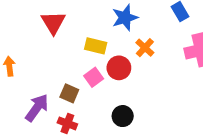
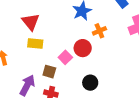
yellow rectangle: (96, 46) -> (35, 44), moved
orange cross: (145, 48) -> (99, 31), turned 32

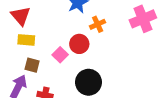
brown square: (49, 72) -> (32, 65), moved
black circle: (90, 83) -> (88, 82), size x1.5

